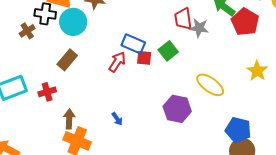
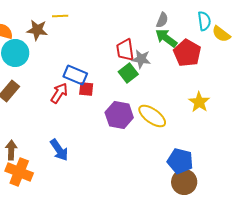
green square: (168, 51) -> (128, 73), moved
purple hexagon: (177, 109) -> (119, 115), moved
blue arrow: (117, 119) -> (59, 150), size x1.6

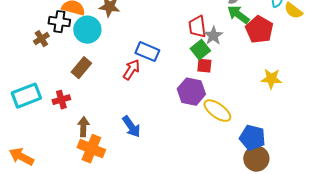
gray star: (141, 59) -> (213, 36), turned 30
red square: (86, 89) -> (204, 66), moved
yellow star: (199, 102) -> (271, 79), turned -30
yellow ellipse: (152, 116) -> (217, 111), moved

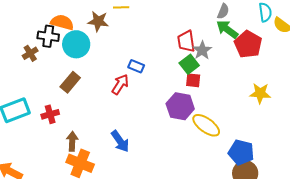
blue rectangle: (147, 52) -> (136, 66), size x0.7

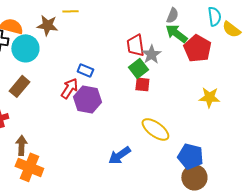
purple hexagon: (180, 106) -> (87, 99), moved
blue arrow: (120, 141) -> (119, 155), moved, turned 90

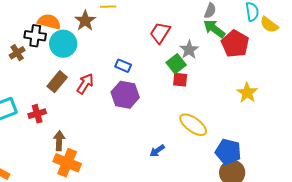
brown star: (47, 25) -> (85, 21), turned 30
red trapezoid: (135, 45) -> (160, 33), moved, turned 40
red arrow: (69, 88) -> (85, 84), moved
yellow star: (209, 97) -> (247, 93), turned 30
blue arrow: (119, 155) -> (157, 151), size x0.7

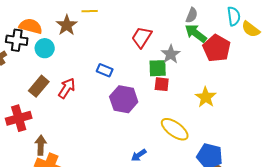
cyan circle: (63, 44) -> (45, 48), size x0.7
green square: (176, 64) -> (158, 68), turned 36
yellow star: (247, 93) -> (206, 97), moved
purple hexagon: (125, 95) -> (124, 99), moved
red cross: (37, 114) -> (19, 118), size x1.4

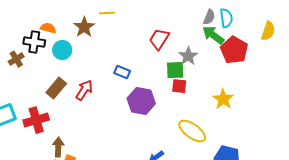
cyan semicircle: (234, 16) -> (226, 18), moved
orange semicircle: (31, 26) -> (48, 28), size x0.7
yellow semicircle: (251, 29) -> (268, 31), turned -108

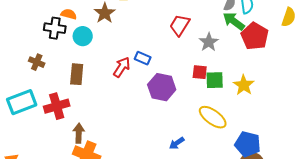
brown cross: (16, 59) -> (37, 62), moved, turned -35
green square: (175, 70) -> (215, 80), moved
brown rectangle: (56, 88) -> (77, 74), turned -35
red arrow: (84, 90) -> (122, 67), moved

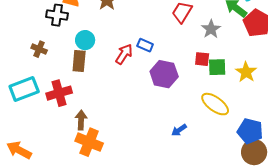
cyan circle: (83, 36) -> (85, 40), moved

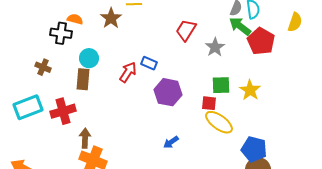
red square: (202, 59) -> (209, 103), moved
blue arrow: (179, 130) -> (171, 142), moved

